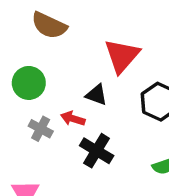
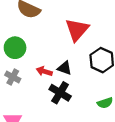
black triangle: (97, 95) -> (65, 68), moved
gray cross: (41, 129) -> (13, 77), moved

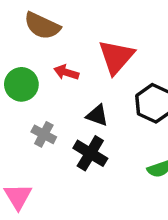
red arrow: (44, 71) -> (66, 72), moved
gray cross: (13, 77) -> (44, 134), moved

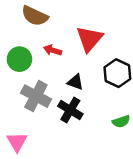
gray cross: (44, 134) -> (36, 96), size x1.6

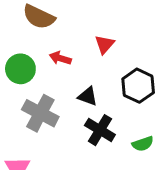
red triangle: (89, 39) -> (105, 44), size x0.6
black cross: (70, 110) -> (100, 130), moved

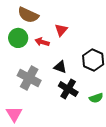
red triangle: (105, 44) -> (61, 30), moved
green circle: (20, 69) -> (18, 38), moved

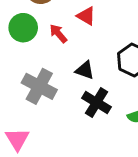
red triangle: (61, 30) -> (86, 16), turned -40
red arrow: (42, 42) -> (58, 34), turned 32

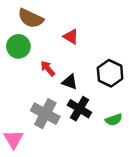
red arrow: (58, 34) -> (48, 68), moved
gray cross: (39, 86) -> (45, 114), moved

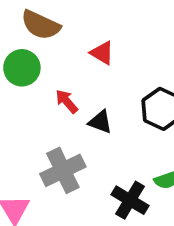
black cross: (79, 109) -> (130, 200), moved
gray cross: (45, 114) -> (63, 170), turned 36

